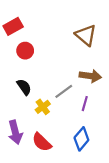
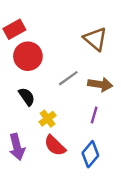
red circle: (25, 51) -> (28, 56), size x1.5
gray line: (64, 91) -> (68, 78), moved
red semicircle: (42, 142) -> (55, 146), moved

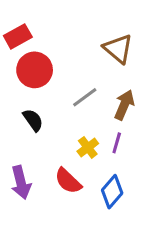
brown arrow: (100, 84) -> (124, 105), turned -75
yellow cross: (48, 119) -> (88, 147), moved

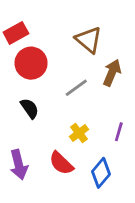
brown triangle: (118, 49) -> (89, 40), moved
brown arrow: (124, 105) -> (112, 73), moved
purple line: (117, 143) -> (119, 132), moved

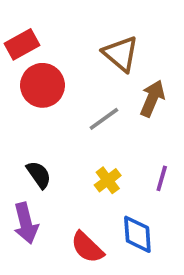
black semicircle: (30, 108) -> (39, 175), moved
red semicircle: (61, 163) -> (87, 247), moved
blue diamond: (101, 173) -> (137, 234), turned -44

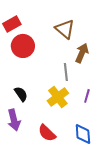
gray line: (104, 119) -> (66, 72), moved, turned -60
yellow cross: (108, 180) -> (58, 97), size x1.5
blue diamond: (137, 234) -> (83, 134), moved

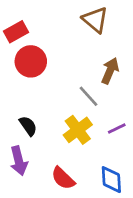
brown triangle: (65, 29) -> (95, 20), moved
gray line: (66, 72) -> (89, 96), turned -36
purple line: (87, 96) -> (117, 129), turned 48

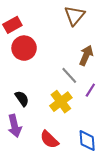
brown triangle: (95, 20) -> (75, 15), turned 30
purple line: (117, 129) -> (90, 90), moved, turned -32

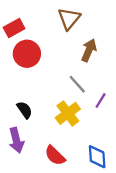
brown triangle: (75, 15) -> (69, 19), moved
brown arrow: (86, 55) -> (89, 50), moved

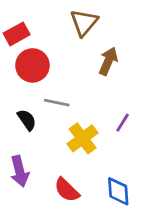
gray line: (77, 84) -> (57, 103), moved, turned -36
black semicircle: (25, 110) -> (27, 120), moved

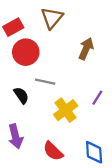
brown triangle: (84, 23) -> (52, 18), moved

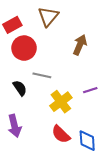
purple line: (97, 98) -> (90, 90), turned 40
red semicircle: (53, 151) -> (61, 134), moved

